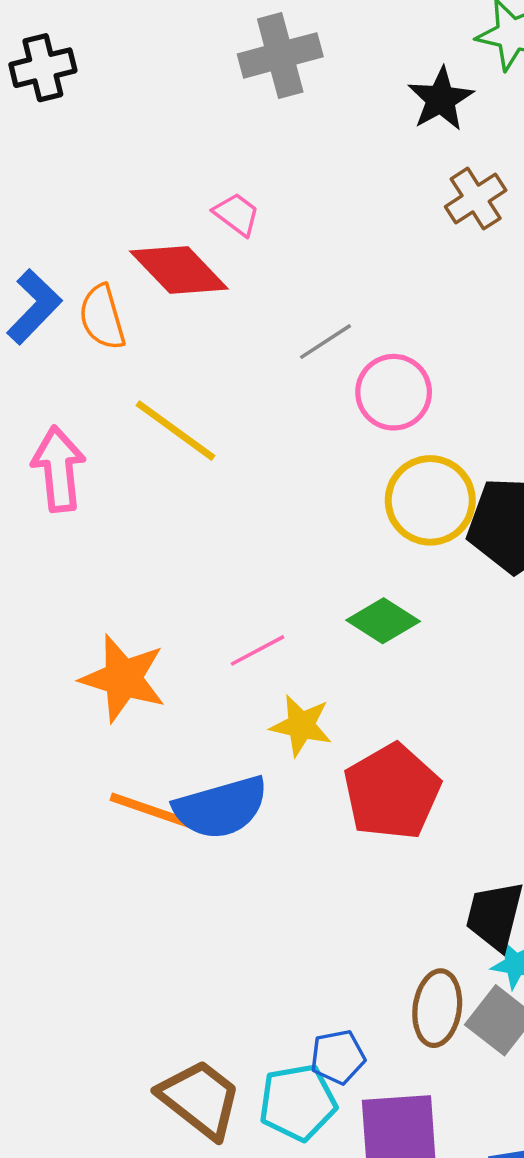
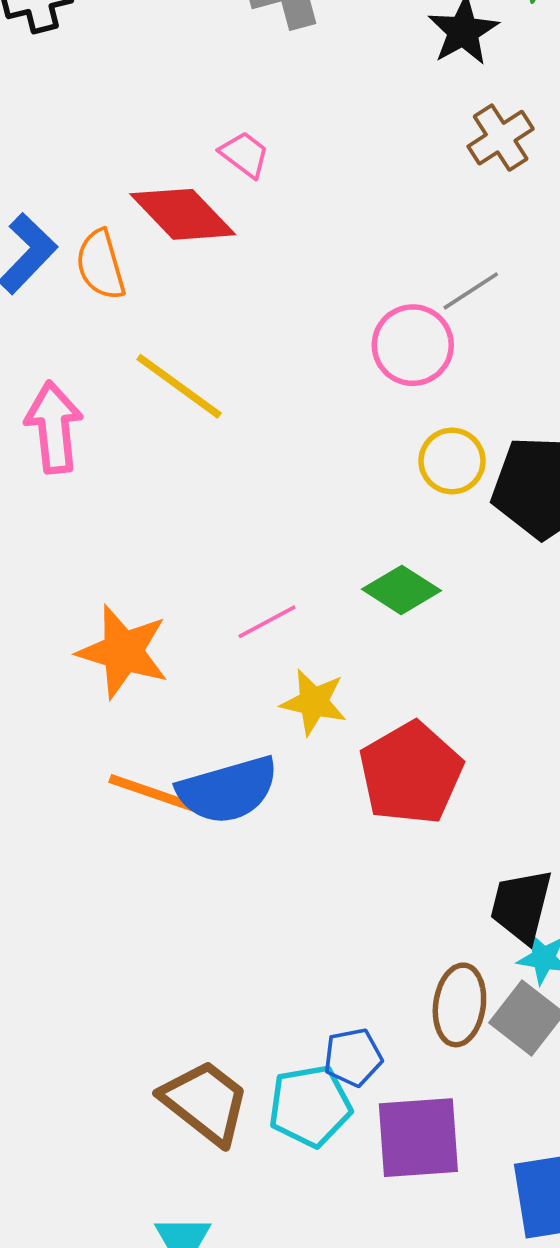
gray line: (326, 342) -> (471, 291), moved
yellow circle: (430, 500) -> (452, 461), size x0.7

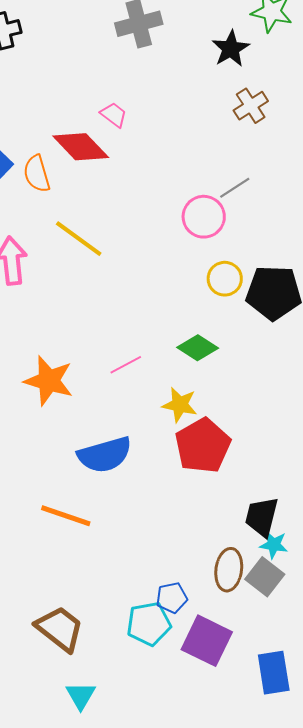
yellow star: (314, 702) -> (180, 405), moved
orange line: (155, 794) -> (66, 516), moved
brown trapezoid: (205, 1102) -> (60, 629), moved
purple square: (418, 1138) -> (207, 641), turned 30

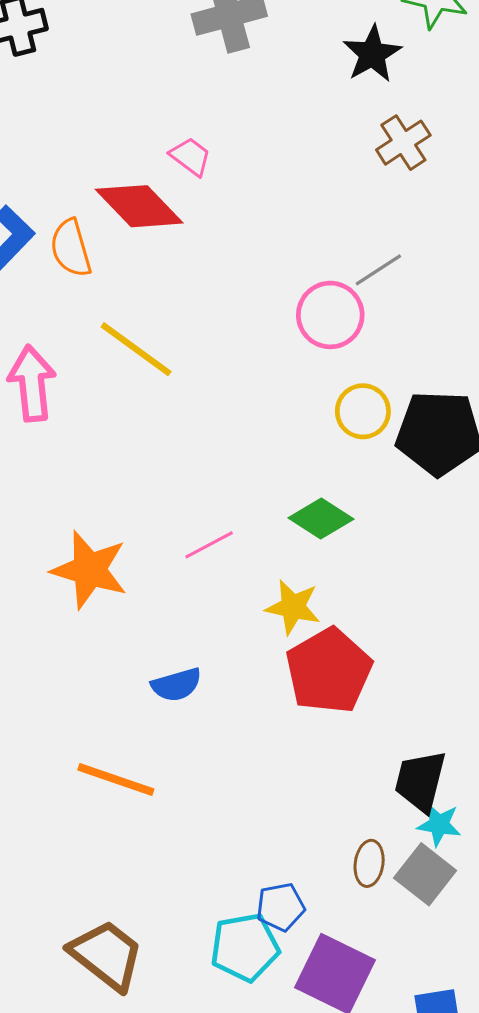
blue semicircle: (105, 455) -> (176, 685), size x0.6
brown ellipse: (229, 570) -> (369, 863), size x0.7

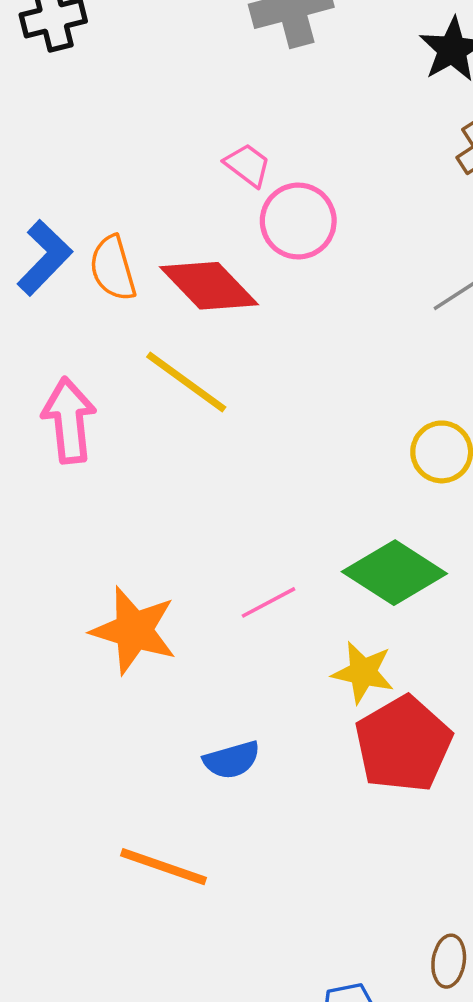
red diamond: (139, 206) -> (209, 286), moved
pink circle: (330, 315) -> (298, 221), moved
green diamond: (321, 518) -> (394, 573), size x1.4

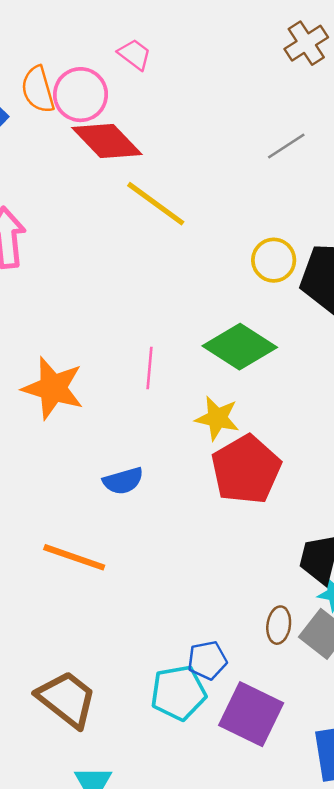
pink circle: (298, 221) -> (81, 95), moved
orange semicircle: (113, 268) -> (38, 90), moved
yellow line: (186, 382) -> (156, 204), moved
pink line: (268, 602) -> (149, 368), turned -57

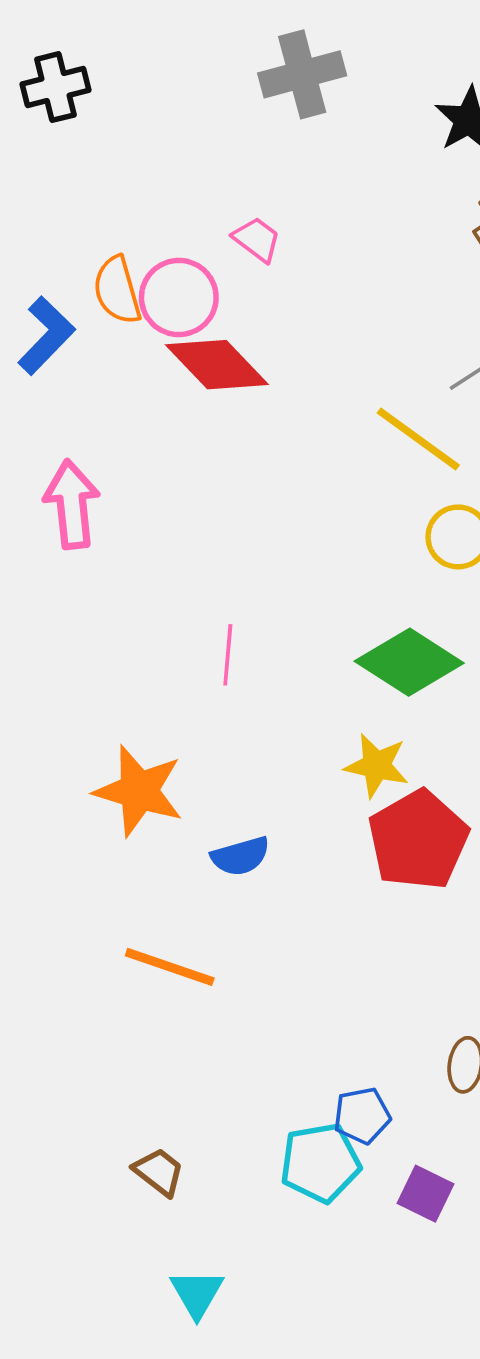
yellow line: (156, 204) -> (418, 439), moved
pink line: (149, 368) -> (228, 655), moved
orange star: (53, 388) -> (139, 791), moved
brown trapezoid: (67, 699) -> (159, 1172), size x0.6
purple square: (251, 714) -> (425, 1194), size x0.6

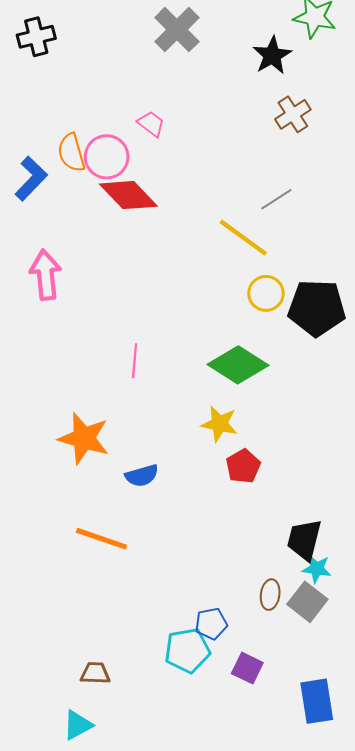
gray cross: (302, 74) -> (177, 30), turned -30
red pentagon: (418, 840) -> (243, 466), size x0.6
brown trapezoid: (159, 1172) -> (95, 673), moved, turned -36
cyan triangle: (197, 1293) -> (78, 725), moved, turned 32

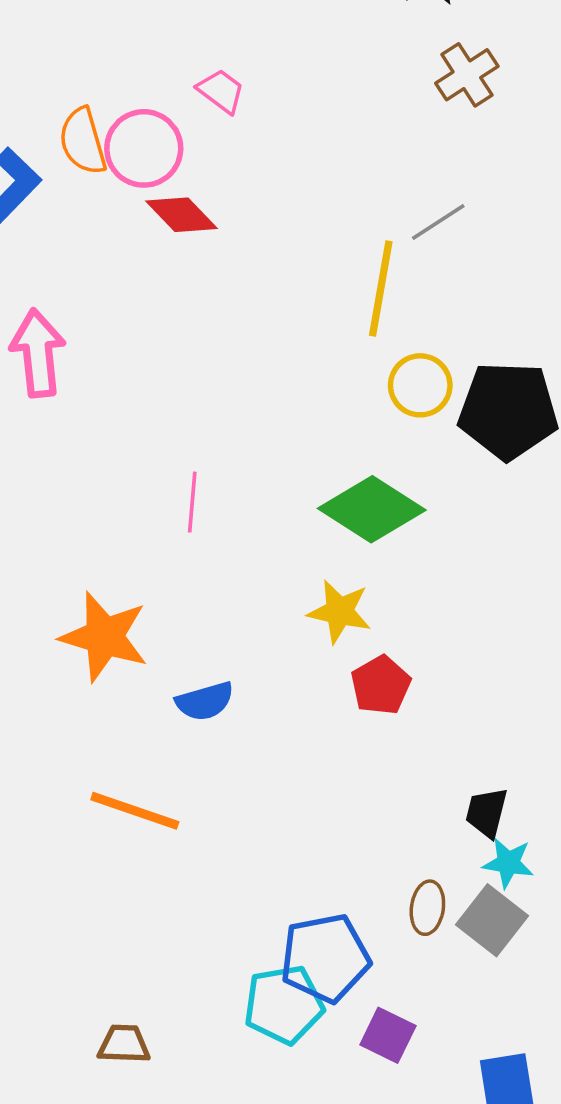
red diamond: (128, 195) -> (181, 215), size x0.7
yellow line: (243, 238) -> (381, 288), turned 64
black trapezoid: (304, 540) -> (487, 813), size x0.7
blue pentagon: (211, 624) -> (325, 958), size x1.6

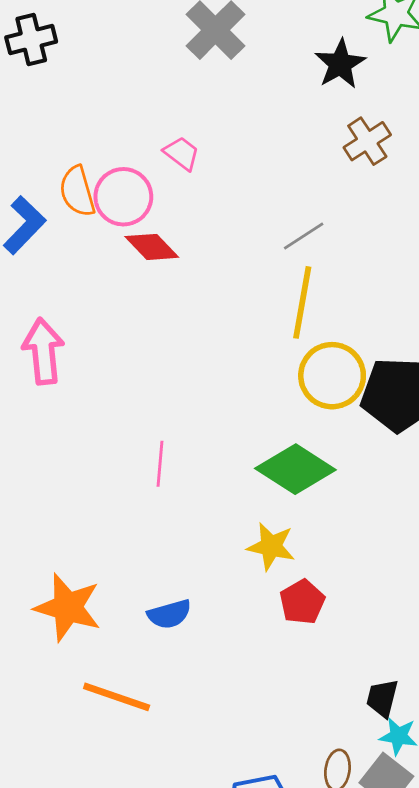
gray line: (438, 222) -> (304, 236), moved
yellow circle: (420, 385) -> (332, 376), size x1.4
orange star: (104, 637) -> (68, 607), moved

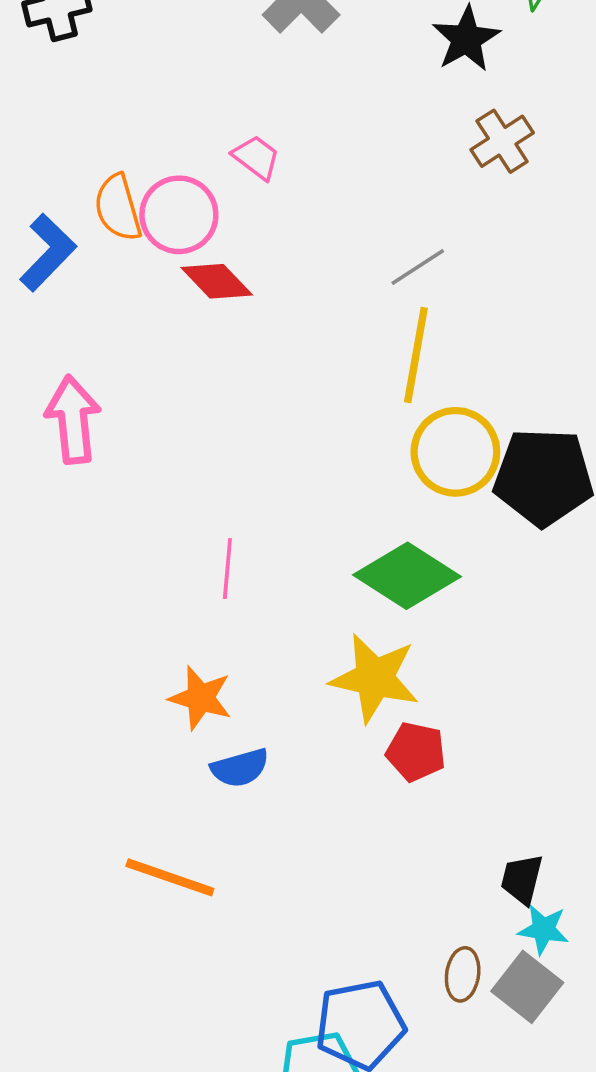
yellow star: (271, 546) -> (375, 678), size x1.4
red pentagon: (302, 602) -> (416, 752), turned -30
orange star: (68, 607) -> (200, 698), moved, size x0.7

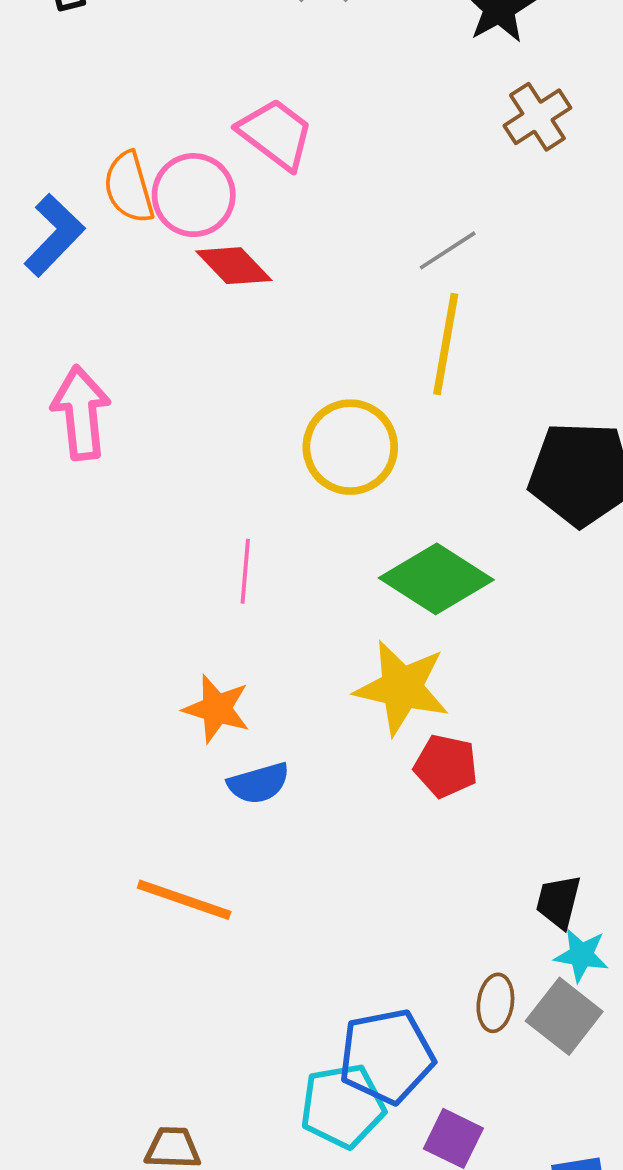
pink trapezoid: (256, 157) -> (276, 134), size x1.5
yellow circle: (455, 452) -> (350, 447), moved

